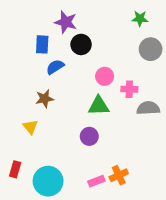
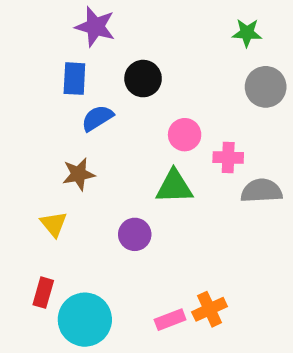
purple star: (66, 22) -> (95, 27), moved
purple circle: (89, 136) -> (135, 234), moved
red rectangle: (15, 169) -> (43, 293), moved

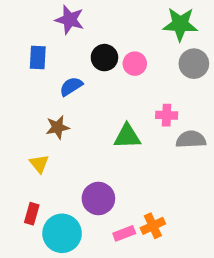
green star: (247, 33) -> (180, 24), size x1.6
blue rectangle: (74, 79) -> (38, 58), moved
pink circle: (185, 135) -> (135, 64), moved
purple circle: (135, 234) -> (98, 198), moved, size x1.4

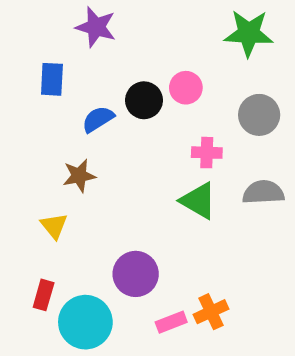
black circle: (104, 58) -> (144, 100), moved
gray circle: (194, 64) -> (259, 115), moved
pink cross: (167, 115) -> (207, 153), moved
green triangle: (127, 136) -> (198, 201), moved, turned 32

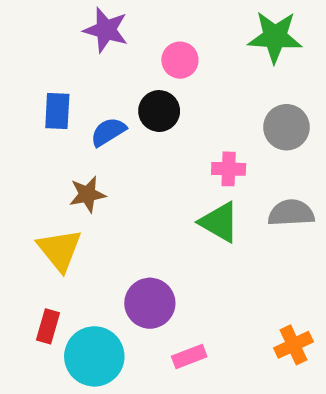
blue rectangle: (52, 79) -> (57, 111), moved
pink circle: (186, 88) -> (180, 60), moved
yellow triangle: (54, 226) -> (60, 250), size x1.5
orange cross: (211, 312) -> (293, 345), moved

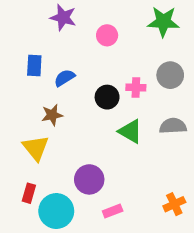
black circle: (159, 111) -> (107, 97), moved
pink cross: (229, 169) -> (136, 87), moved

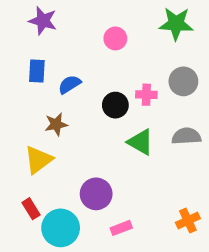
purple star: (63, 17) -> (43, 21), moved
yellow triangle: (36, 148) -> (38, 160), turned 32
red rectangle: (29, 193) -> (31, 209), turned -48

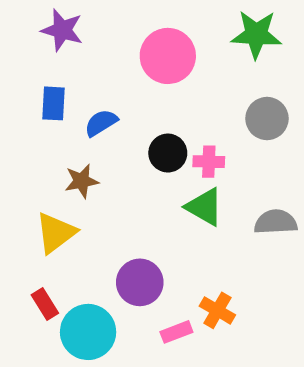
pink circle: (115, 38) -> (168, 56), size x1.6
pink cross: (146, 95) -> (209, 162), moved
gray semicircle: (186, 136) -> (276, 222), moved
orange cross: (188, 221) -> (217, 310), moved, turned -35

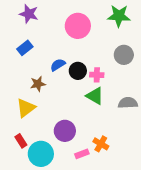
blue rectangle: (54, 103) -> (25, 48), turned 49
blue semicircle: (101, 123) -> (58, 65), moved

